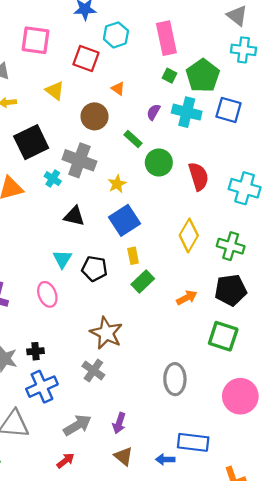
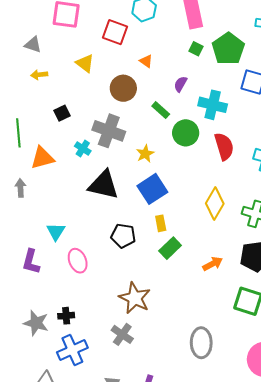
cyan cross: (187, 112) -> (213, 105), moved
black square: (31, 142) -> (62, 113), size x0.5
black triangle: (74, 216) -> (104, 185), size x1.5
cyan triangle: (62, 259) -> (56, 232), moved

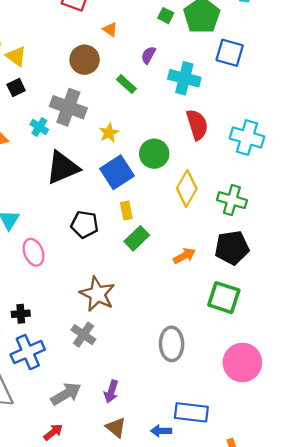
yellow triangle: (85, 63) -> (16, 56), moved
green circle: (186, 133) -> (154, 154), moved
black triangle: (104, 185) -> (63, 168), turned -36

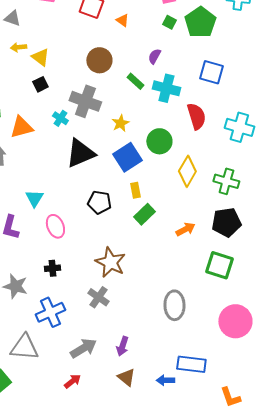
orange triangle: (110, 30) -> (122, 20), moved
blue square: (230, 53) -> (211, 72), moved
cyan cross: (184, 78) -> (166, 88), moved
black cross: (21, 314) -> (52, 268), moved

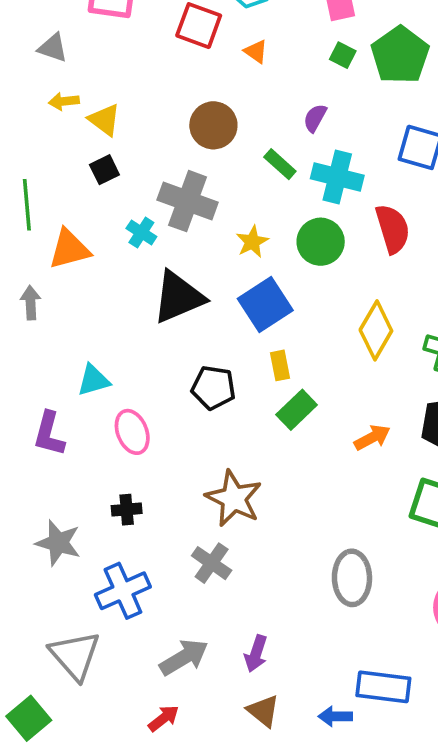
green circle: (159, 141) -> (321, 242), moved
cyan triangle: (34, 198) -> (93, 380), turned 42
gray triangle: (24, 347) -> (75, 655), turned 44

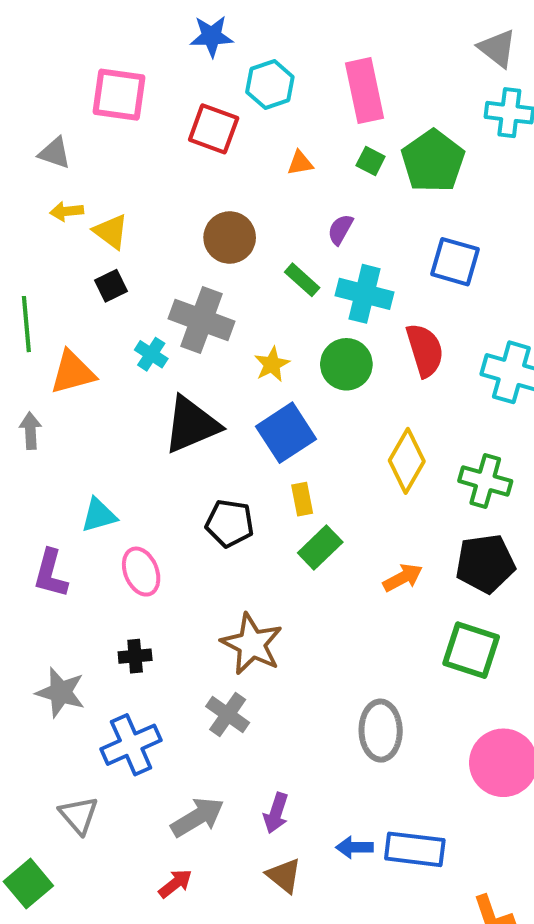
orange triangle: (256, 51) -> (300, 163), moved, turned -45
gray triangle: (75, 655) -> (79, 815), size x0.7
blue arrow: (335, 716) -> (354, 847), moved

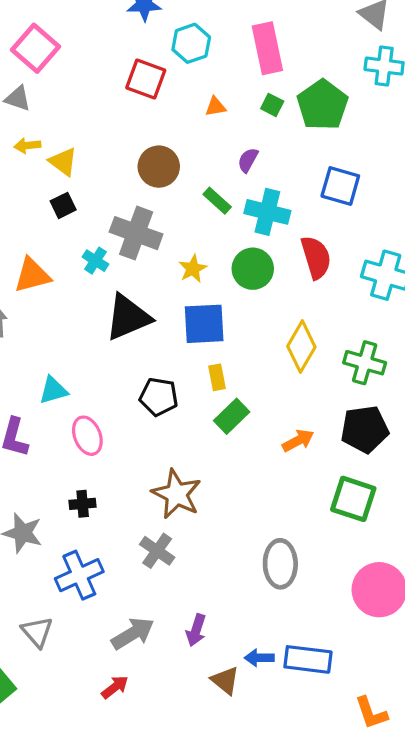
pink square: (119, 95) -> (36, 48), moved, turned 33
blue square: (286, 433) -> (204, 324), turned 30
brown triangle: (284, 875) -> (225, 681), moved

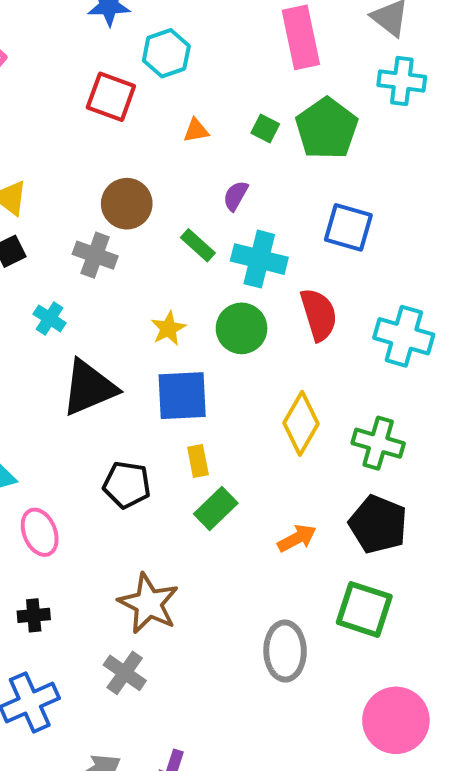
pink rectangle: (267, 48) -> (301, 37), moved
gray cross: (136, 233) -> (95, 255), moved, size x0.7
black pentagon: (365, 429) -> (378, 524), turned 30
gray ellipse: (280, 564) -> (285, 651), moved

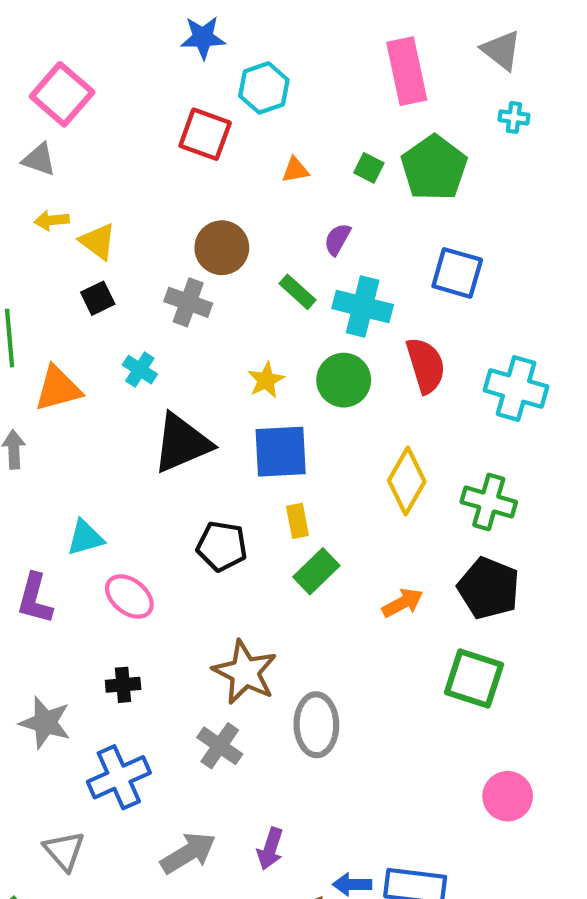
cyan cross: (402, 81) -> (514, 117), size x0.6
pink ellipse: (40, 532) -> (129, 597), turned -30
gray ellipse: (285, 651) -> (316, 725), moved
pink circle: (396, 720) -> (508, 796), size x0.7

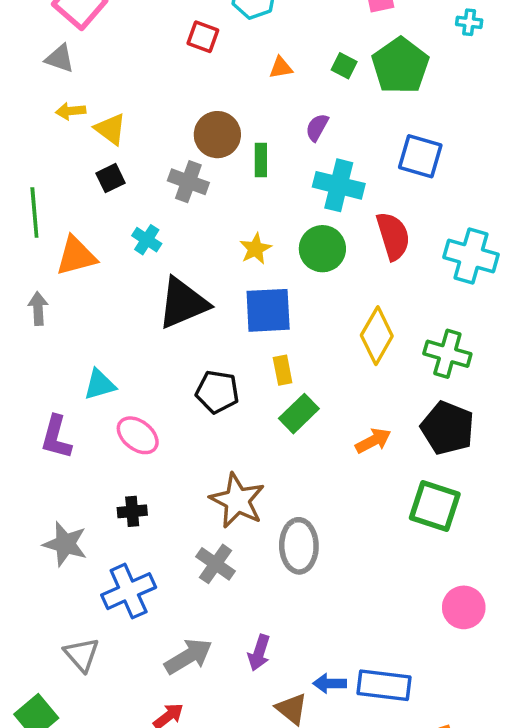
red square: (205, 134) -> (203, 37), size x0.7
green rectangle: (297, 292) -> (261, 160), moved, turned 48

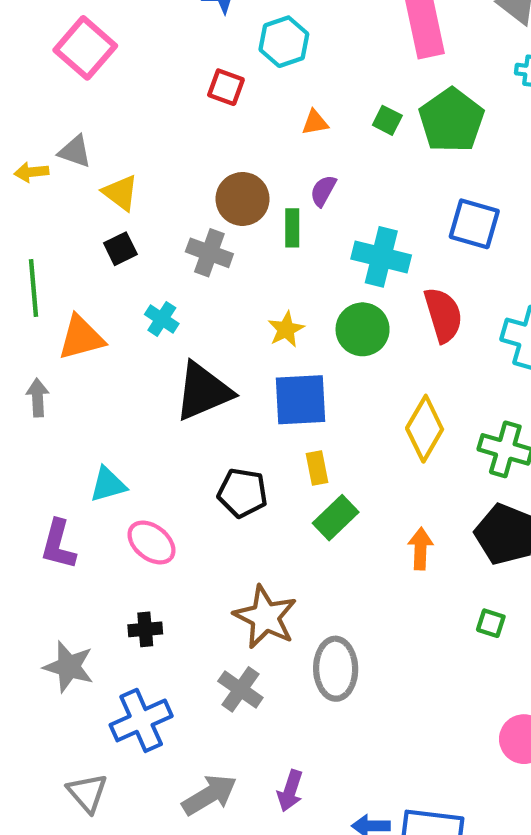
gray triangle: (60, 59) -> (75, 151), moved
yellow arrow: (71, 111) -> (31, 172), moved
purple semicircle: (317, 127) -> (323, 191), moved
orange arrow: (373, 441) -> (420, 549), turned -60
green square: (435, 506) -> (491, 623), size x0.5

